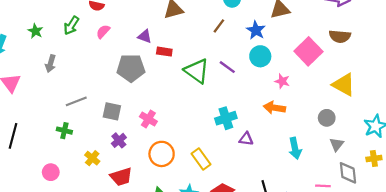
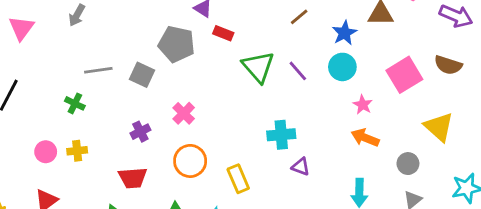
orange arrow: (274, 108) -> (365, 138), moved
gray square: (112, 111) -> (142, 75), moved
yellow cross: (92, 158) -> (77, 151), moved, turned 32

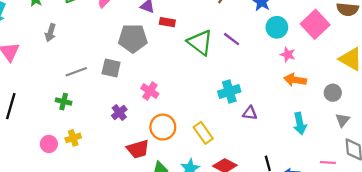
cyan circle: (342, 67) -> (277, 27), moved
red trapezoid: (133, 178) -> (138, 149), moved

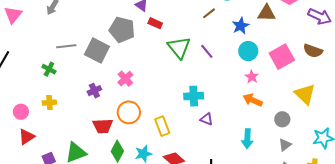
gray square: (111, 68) -> (97, 50), size x1.4
pink circle: (49, 144) -> (21, 112), moved

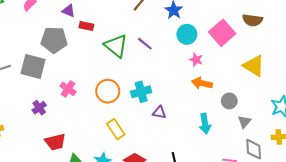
orange circle: (129, 112) -> (108, 91), moved
gray circle: (282, 119) -> (229, 101), moved

